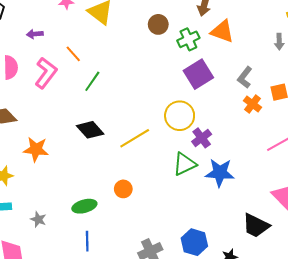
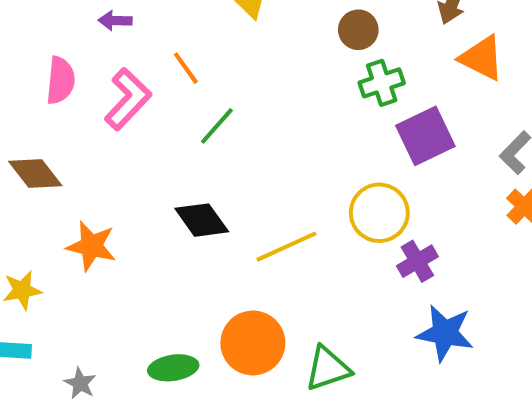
green cross: (188, 39) -> (382, 83), moved
green triangle: (185, 164) -> (328, 368), moved
orange circle: (123, 189) -> (253, 343), size x1.8

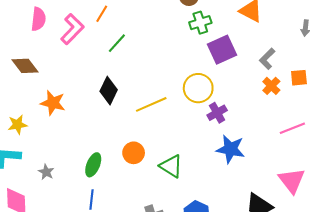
orange line: (186, 68) -> (102, 14), turned 66
black diamond: (202, 220) -> (109, 91), turned 60
orange circle: (253, 343) -> (134, 153), size x0.7
green ellipse: (173, 368) -> (93, 165), turned -60
green triangle: (328, 368) -> (171, 166), turned 50

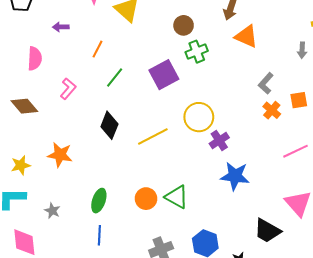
pink L-shape: (72, 29) -> (68, 89), moved, size x0.7
purple square: (222, 50) -> (164, 75), moved
orange star: (53, 103) -> (60, 155), moved
orange circle: (134, 153) -> (146, 199), moved

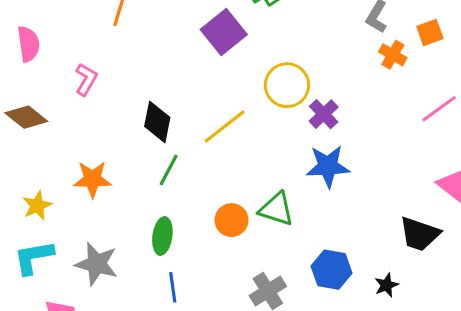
green line: (115, 77) -> (169, 170), moved
blue star: (235, 176) -> (328, 166), moved
gray star: (52, 211) -> (97, 264), size x1.8

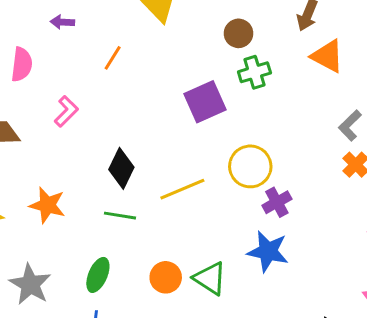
green line: (169, 170) -> (120, 216), turned 56

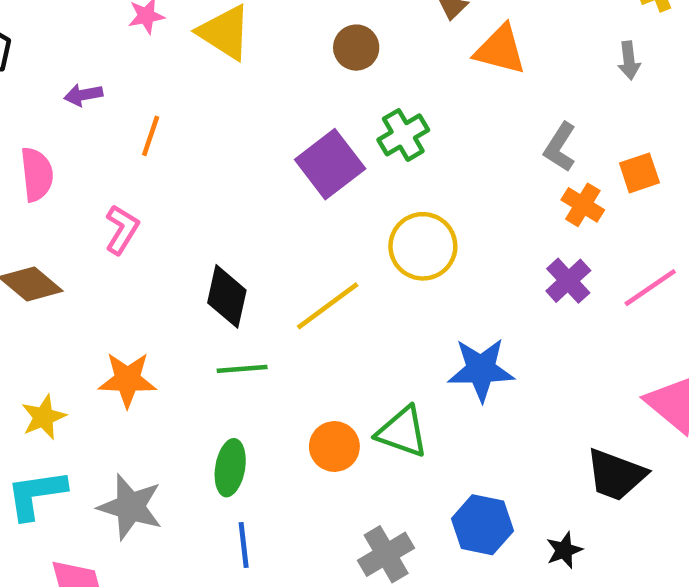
orange line: (113, 58) -> (151, 136), moved
green cross: (254, 72) -> (403, 135), moved
purple cross: (277, 202) -> (568, 281), moved

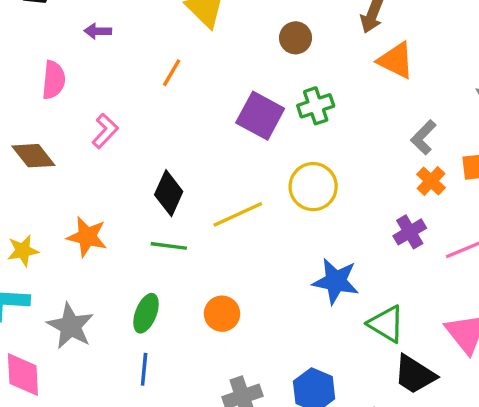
orange line: (151, 136) -> (172, 73), moved
purple square: (330, 164) -> (260, 116), turned -36
green triangle: (402, 432) -> (386, 324), moved

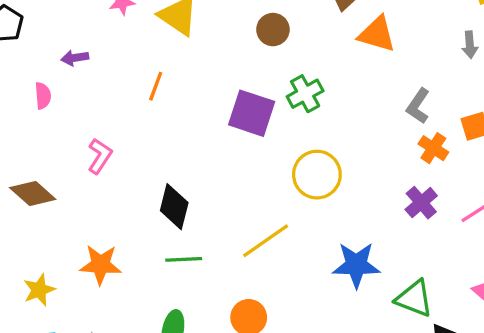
pink semicircle: (54, 80) -> (43, 96), moved, size x0.7
yellow line: (238, 214) -> (266, 241), moved

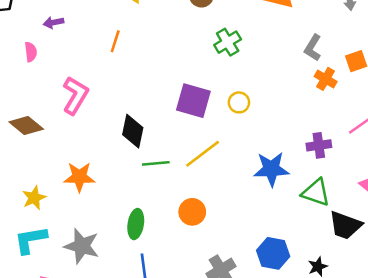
purple square: (252, 113) -> (193, 101), moved
pink L-shape: (100, 156) -> (75, 95), size x1.4
yellow circle: (317, 175) -> (239, 102), size x0.6
purple cross: (421, 203) -> (319, 145), moved, turned 35
green line: (184, 259) -> (156, 163), moved

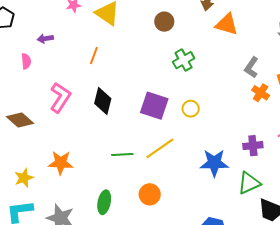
black diamond: (133, 131) -> (103, 101), moved
green triangle: (316, 192) -> (249, 183), turned -45

